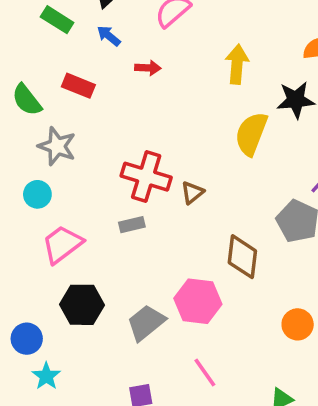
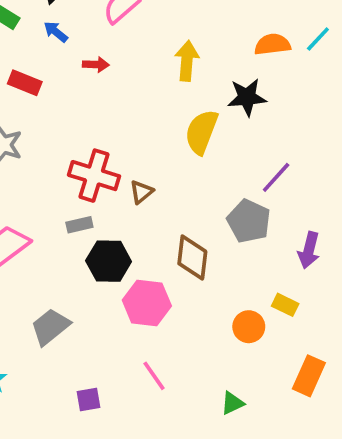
black hexagon: (82, 305) -> (109, 261), moved
gray trapezoid: (146, 323) -> (50, 327), moved

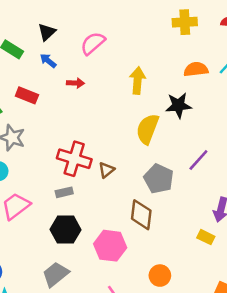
gray pentagon: (249, 221) -> (159, 179), moved
black hexagon: (109, 261) -> (65, 230), moved
yellow rectangle: (285, 305) -> (206, 237), moved
gray trapezoid: (50, 327) -> (56, 274), moved
orange circle: (249, 327) -> (160, 276), moved

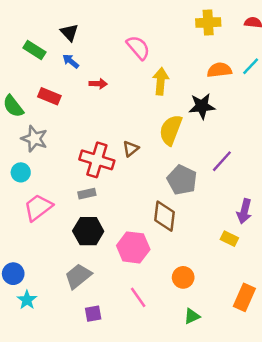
black triangle: (47, 32) -> (69, 32), turned -30
pink semicircle: (93, 43) -> (138, 47), moved, turned 90
brown triangle: (106, 170) -> (131, 149), moved

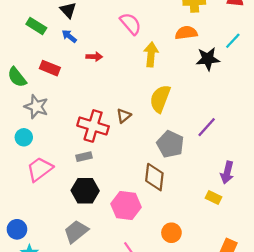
orange semicircle: (219, 70) -> (186, 33), moved
black star: (202, 106) -> (208, 59), moved

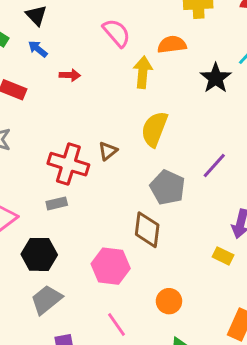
orange semicircle: (186, 33) -> (172, 45), moved
black star: (208, 59) -> (216, 78), turned -30
black hexagon: (85, 191) -> (39, 254), moved

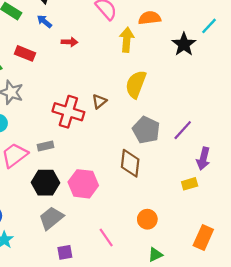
purple line: (214, 166) -> (183, 130), moved
gray rectangle: (57, 203) -> (46, 146), moved
yellow rectangle: (223, 256) -> (190, 184), turned -42
pink hexagon: (111, 266) -> (83, 184), moved

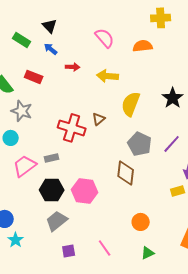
yellow arrow: (127, 40) -> (108, 76), moved, turned -90
black star: (184, 44) -> (173, 98), moved
pink line: (106, 238) -> (105, 248), moved

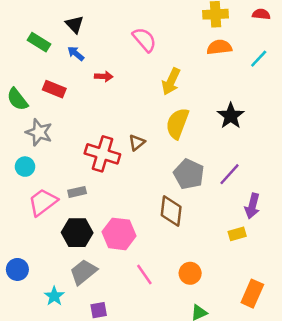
orange semicircle: (143, 46) -> (219, 47), moved
yellow arrow: (108, 76) -> (171, 81), moved, turned -70
cyan star: (16, 240) -> (54, 296), moved
pink line: (105, 248) -> (144, 275), moved

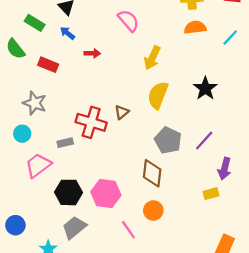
green semicircle: (17, 99) -> (15, 49), moved
gray rectangle: (77, 192) -> (65, 143), moved
orange circle: (190, 273) -> (153, 210), moved

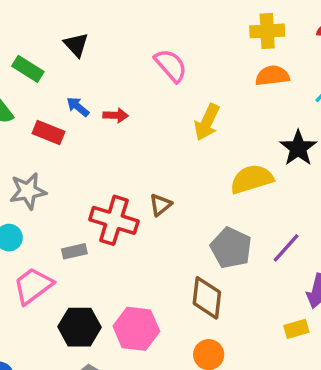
blue arrow: (67, 33) -> (78, 107), moved
black star: (205, 88) -> (298, 148), moved
yellow semicircle: (158, 95) -> (252, 179), moved, turned 52
gray star: (35, 103) -> (28, 191), turned -30

